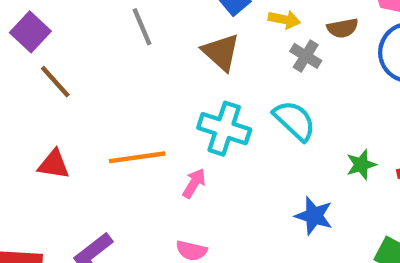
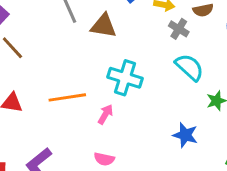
brown triangle: (221, 52) -> (104, 26), moved, turned -32
cyan semicircle: (295, 121) -> (189, 67), moved

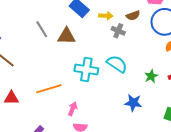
cyan semicircle: (189, 67) -> (117, 64), moved
pink arrow: (105, 114) -> (73, 109), moved

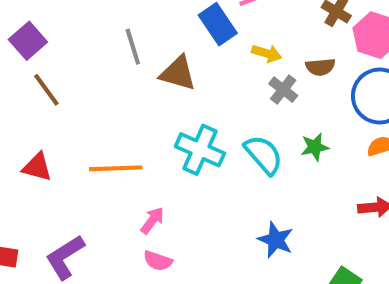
green star: (151, 76) -> (315, 147), moved

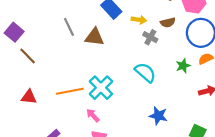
green star: (315, 147) -> (183, 66), moved
cyan cross: (200, 150) -> (101, 88), moved, turned 30
pink arrow: (152, 220) -> (93, 115), turned -72

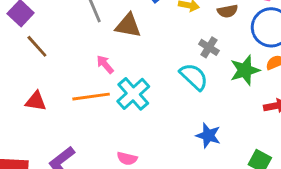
gray cross: (150, 37) -> (209, 47), moved
green star: (183, 66) -> (245, 70), size x1.5
pink arrow: (93, 115) -> (105, 64), moved

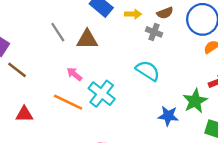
gray cross: (209, 47) -> (154, 32), moved
green star: (245, 70) -> (195, 101), moved
orange line: (91, 97) -> (68, 102), turned 44

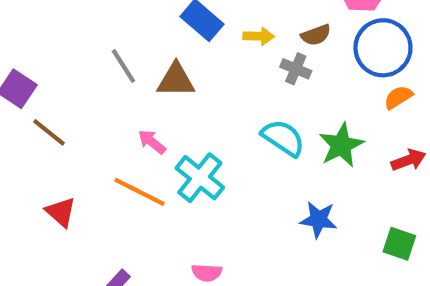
green star: (195, 101) -> (341, 145), moved
red triangle: (24, 114) -> (61, 212), turned 42

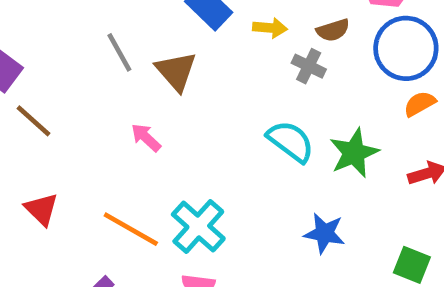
brown triangle: (176, 80) -> (176, 71), turned 45
cyan cross: (200, 178) -> (198, 226), moved
orange line: (140, 192) -> (131, 229), moved

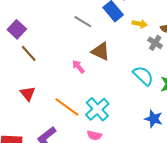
gray line: (119, 52) -> (83, 22), moved, turned -36
brown triangle: (176, 71) -> (101, 51), moved, turned -30

